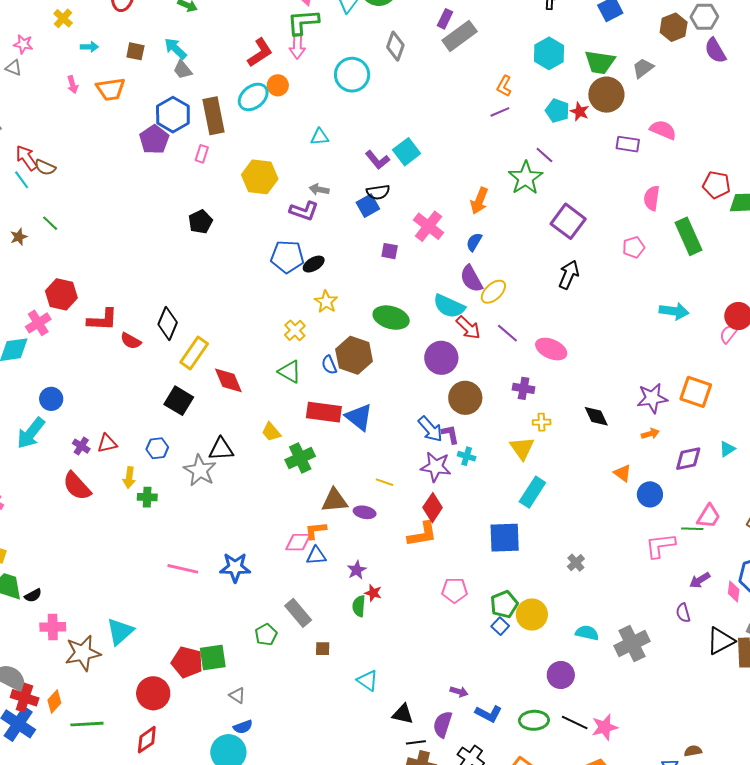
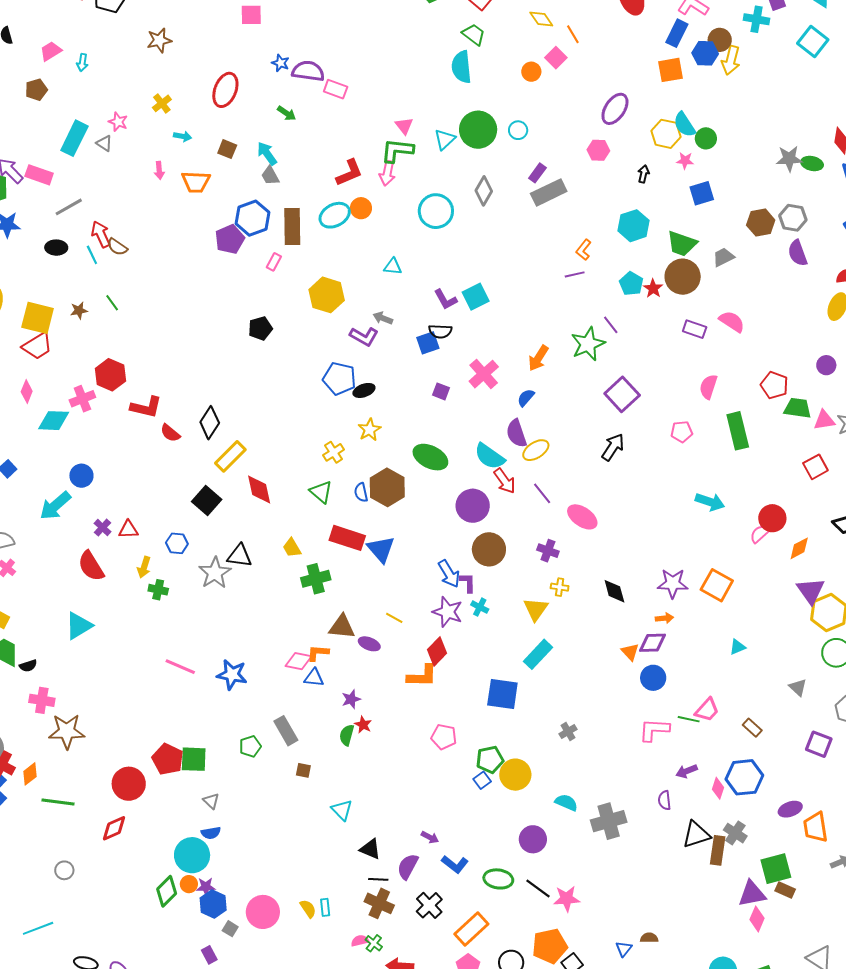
purple diamond: (688, 459) -> (653, 643), moved
cyan triangle: (120, 631) -> (79, 626), moved

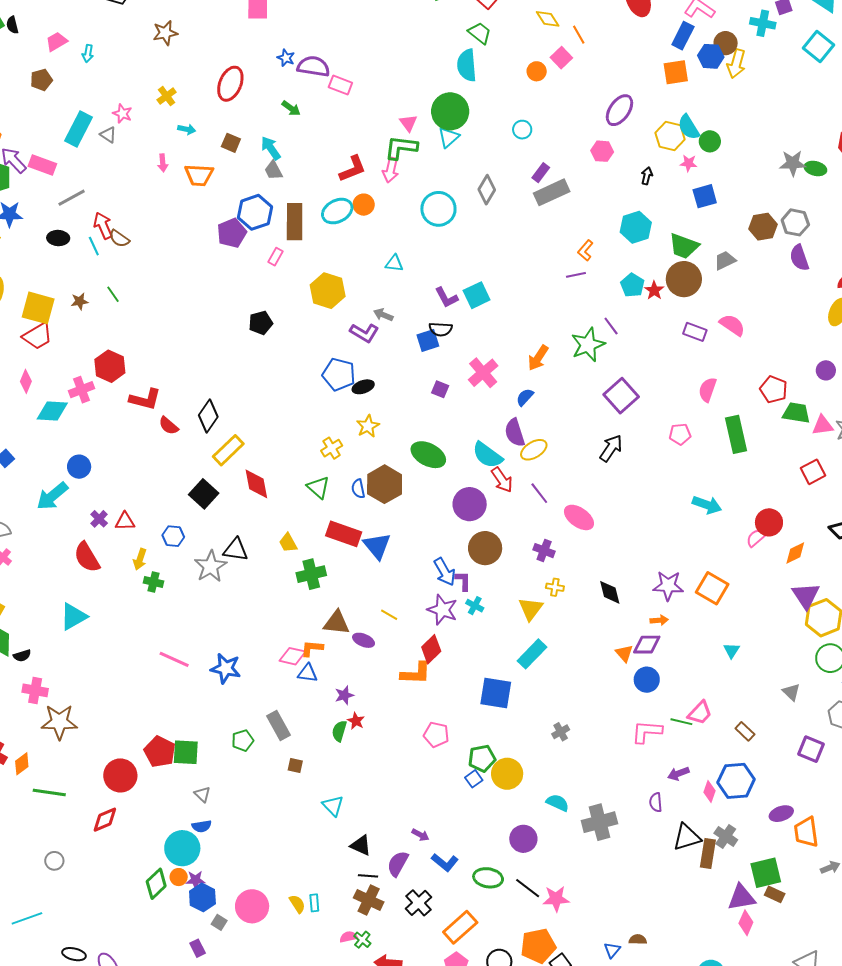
green circle: (478, 130) -> (450, 111), moved
cyan triangle: (737, 647) -> (732, 650), turned -36

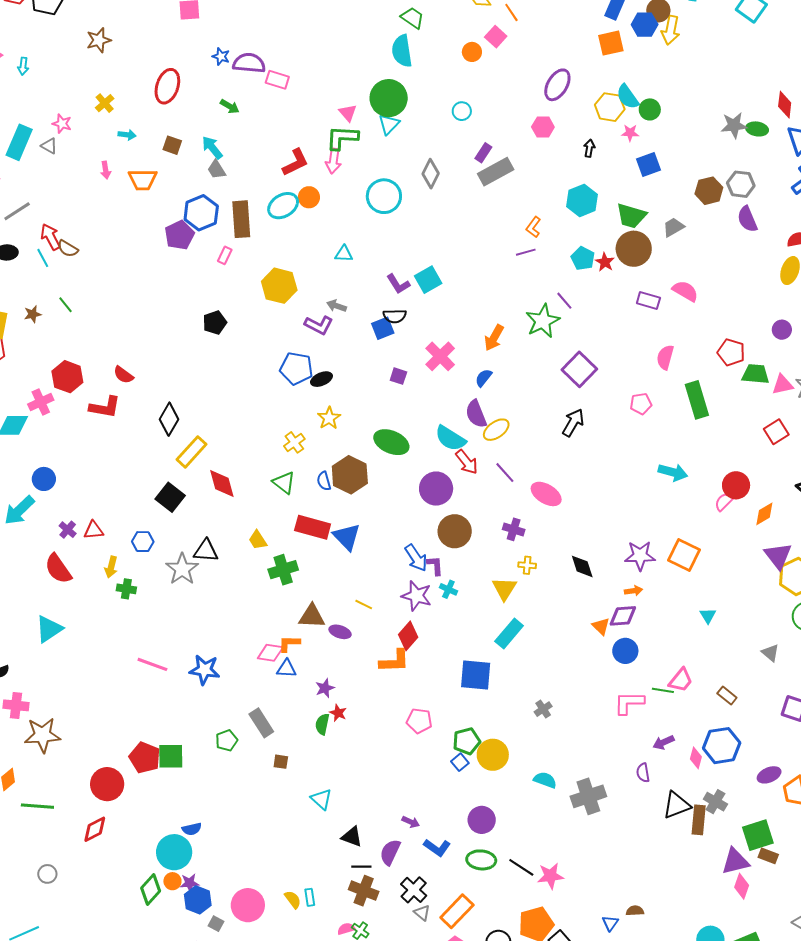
red semicircle: (169, 426) -> (123, 375), moved
gray triangle: (202, 794) -> (422, 913), moved
purple circle: (523, 839) -> (482, 820), moved

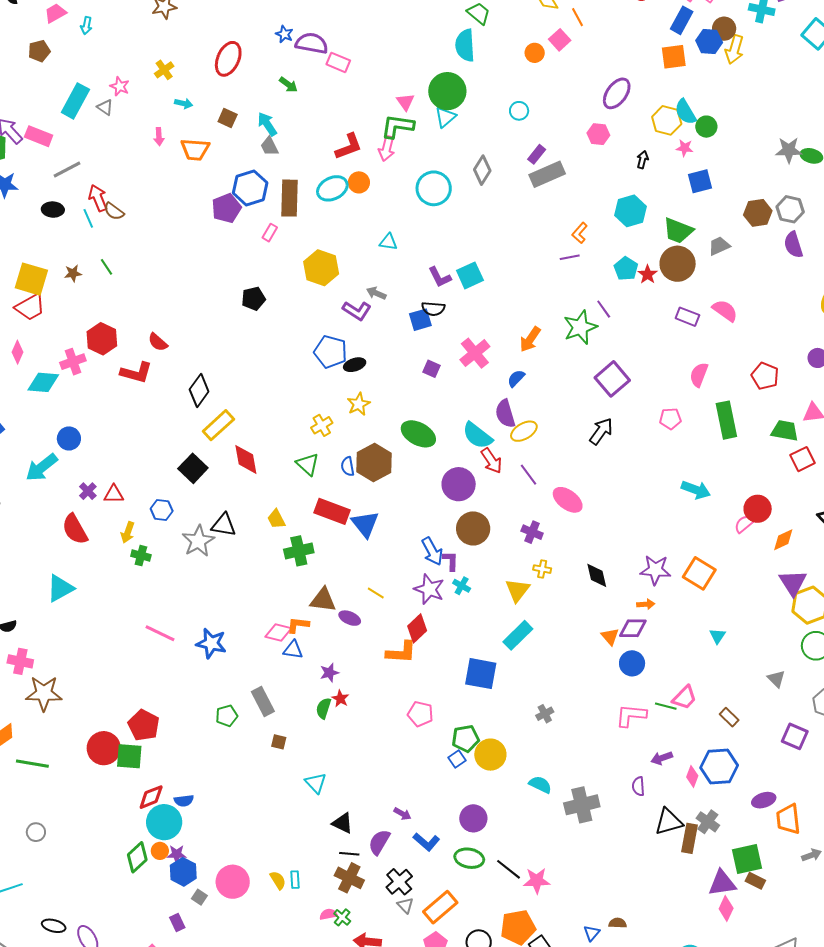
green trapezoid: (755, 374) -> (785, 431), moved
green square: (171, 756) -> (129, 756), moved
red diamond: (95, 829) -> (151, 797), moved

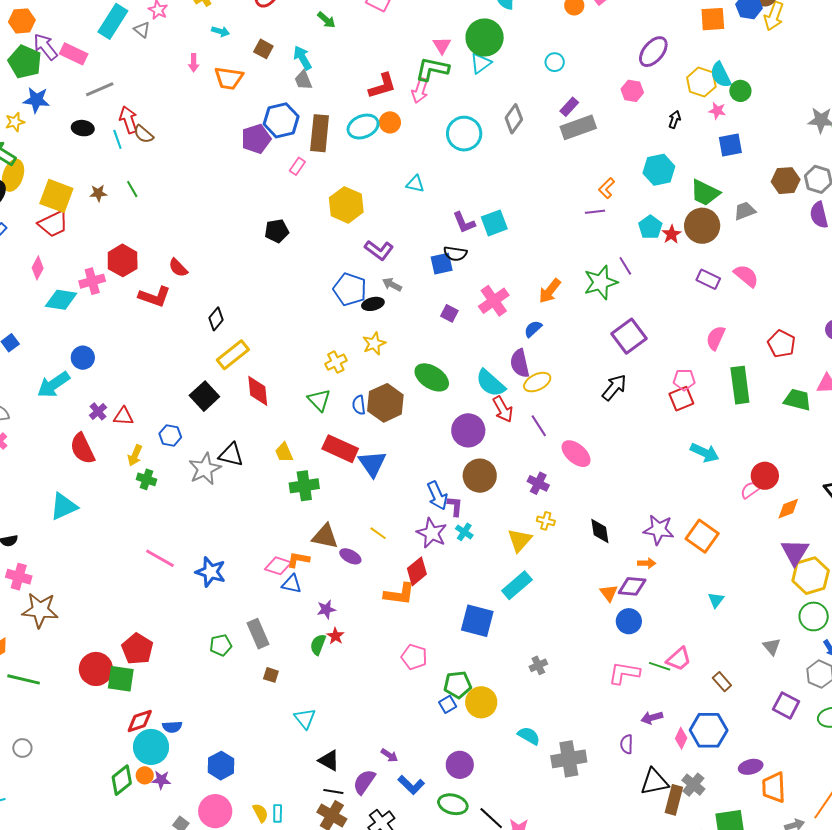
gray arrow: (376, 293) -> (392, 285), moved
black diamond: (199, 391) -> (216, 319), size x0.7
red square: (803, 459) -> (681, 399), moved
blue hexagon: (183, 872) -> (221, 766), moved

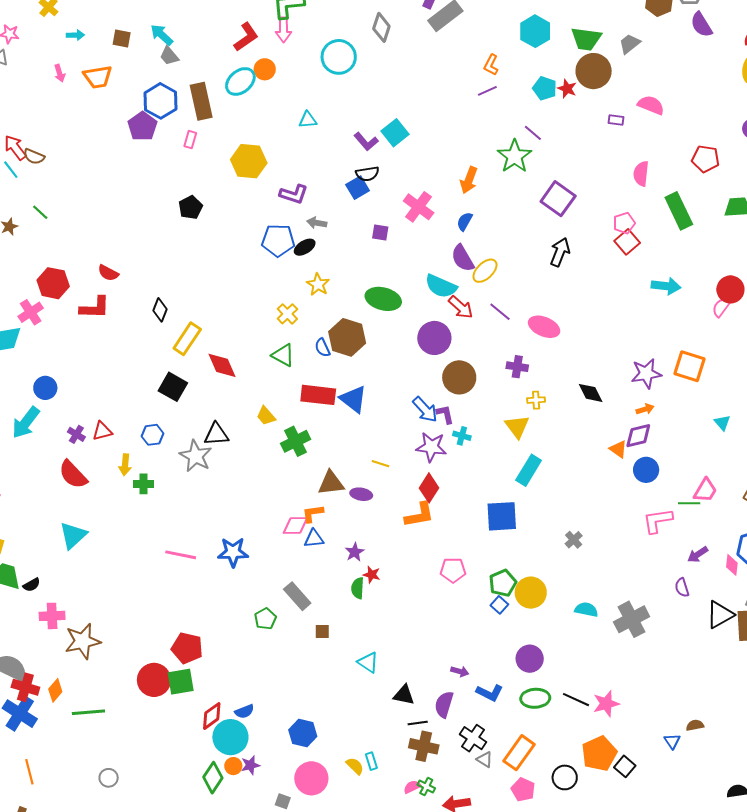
purple rectangle: (708, 279) -> (616, 120), size x0.7

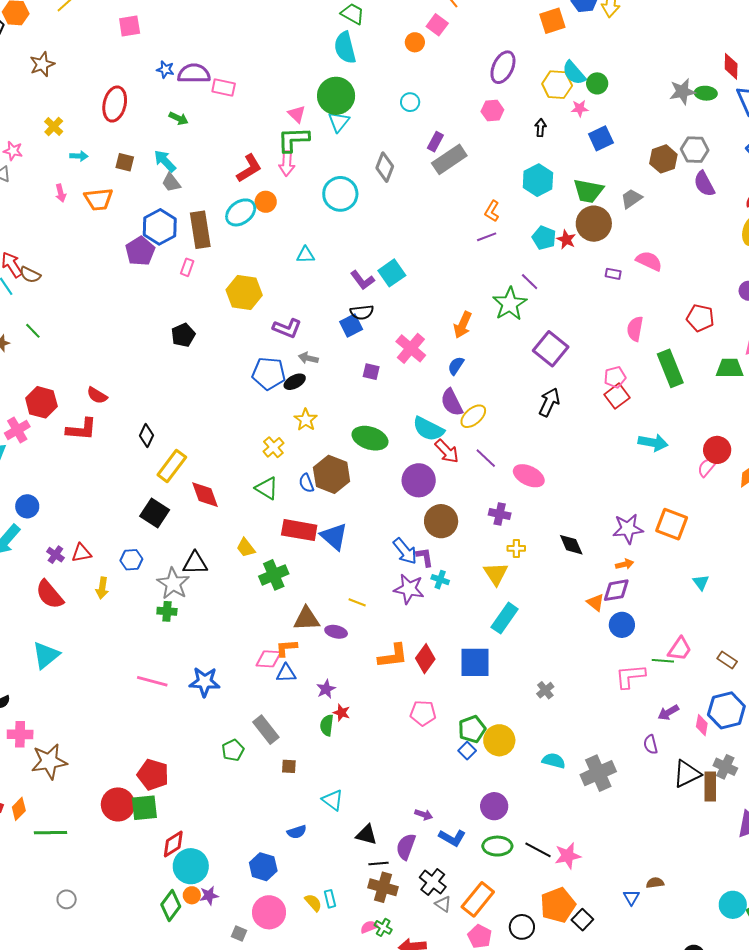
green cross: (144, 484) -> (167, 611), moved
red diamond: (429, 488) -> (425, 659), moved
blue semicircle: (244, 711) -> (297, 832), moved

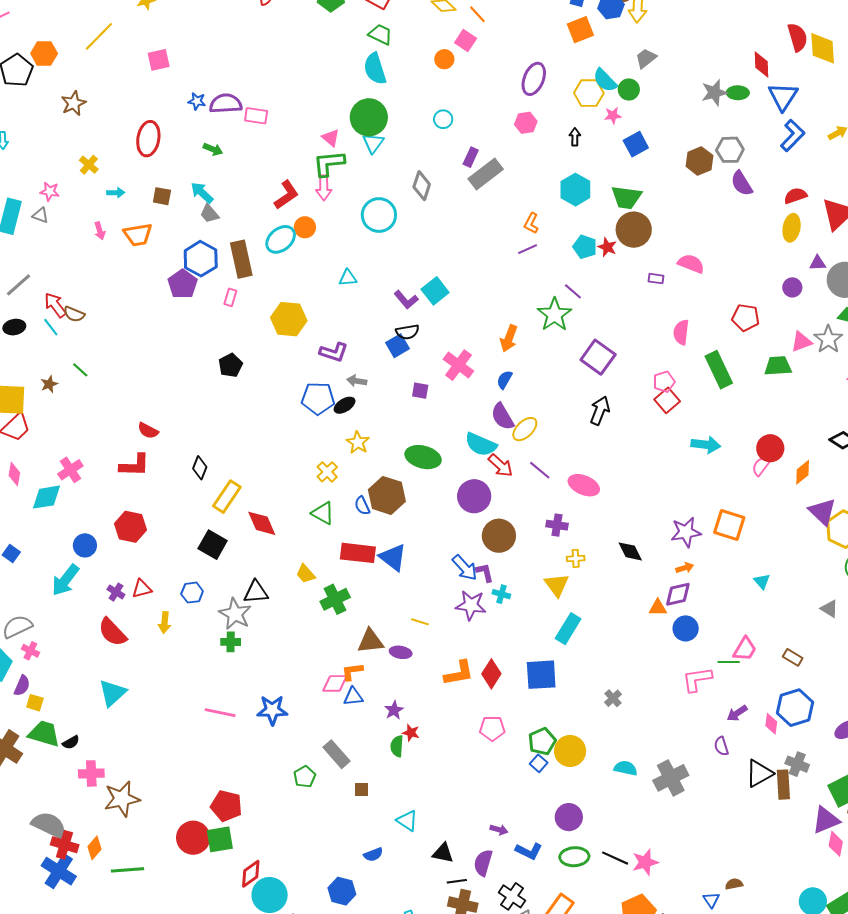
gray trapezoid: (631, 199) -> (646, 58), moved
red hexagon: (41, 402) -> (131, 527), moved
orange triangle: (595, 602) -> (658, 608), turned -36

